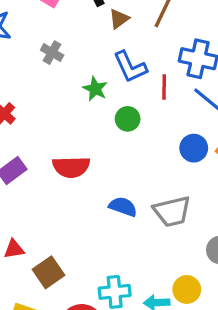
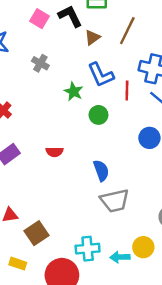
red semicircle: (71, 167) -> (55, 152), size x0.6
blue semicircle: (123, 207) -> (101, 171), moved, turned 50
gray trapezoid: (172, 211) -> (115, 201), moved

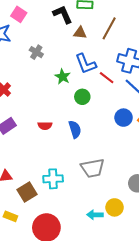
pink square: (39, 19) -> (19, 14), moved
brown triangle: (92, 37) -> (80, 33), turned 40
red line: (127, 90) -> (107, 78), turned -56
blue semicircle: (101, 171) -> (75, 129), moved
cyan cross: (88, 249) -> (53, 179), moved

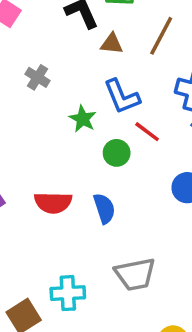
red line: (107, 78) -> (147, 132), moved
red semicircle: (45, 126) -> (53, 203), size x1.5

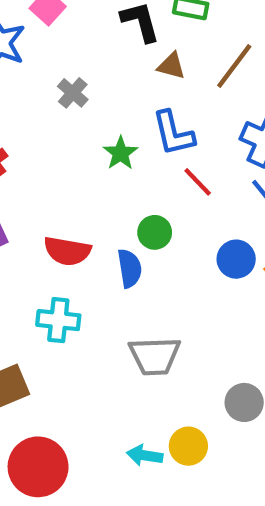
green circle: (117, 153) -> (155, 232), moved
cyan cross: (68, 293) -> (58, 320), moved

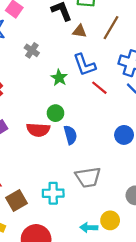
green circle: (155, 232) -> (55, 113), moved
blue circle: (236, 259) -> (124, 135), moved
cyan cross: (58, 320) -> (53, 193), moved

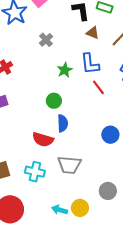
red semicircle: (38, 130) -> (43, 140), moved

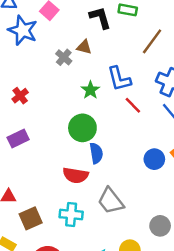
brown triangle: (93, 33) -> (84, 47), moved
green circle: (54, 101) -> (82, 128), size x1.5
gray trapezoid: (69, 165) -> (111, 201), turned 55

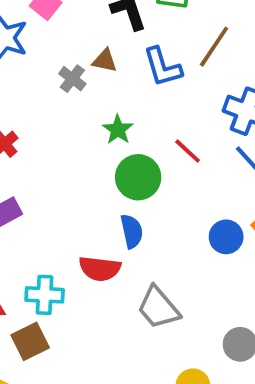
blue L-shape: (119, 79) -> (163, 67), moved
green circle: (82, 128) -> (138, 177), moved
cyan cross: (71, 214) -> (45, 295), moved

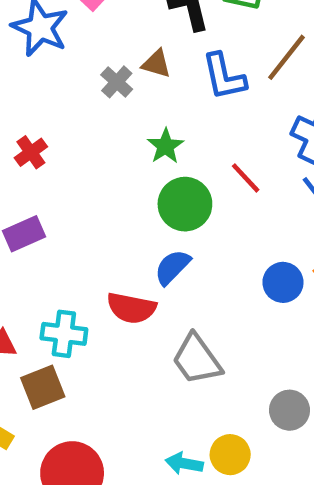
blue semicircle: (132, 231) -> (172, 267), turned -128

